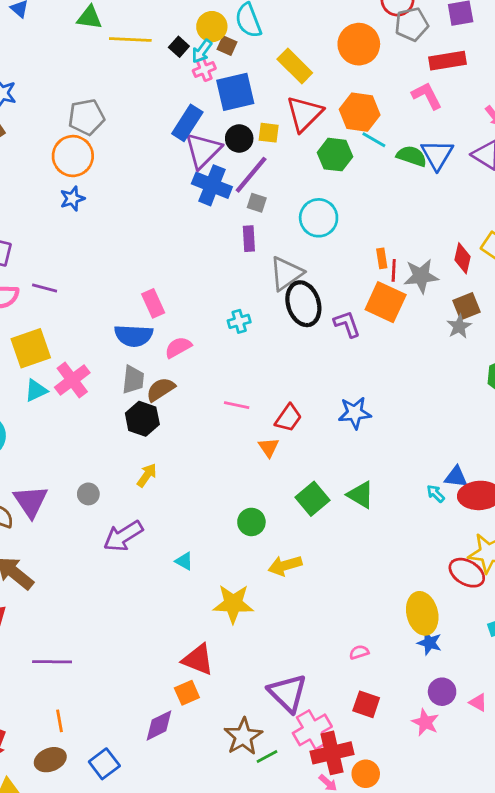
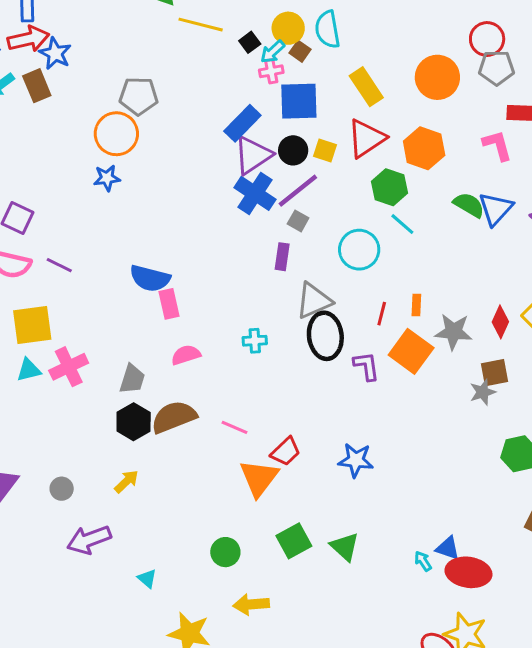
cyan line: (374, 140) -> (402, 224), moved
red line: (394, 270) -> (382, 314), moved
blue semicircle: (134, 336) -> (150, 278), moved
brown semicircle: (161, 389) -> (174, 417), moved, size x1.4
orange triangle: (269, 447) -> (259, 478), size x1.8

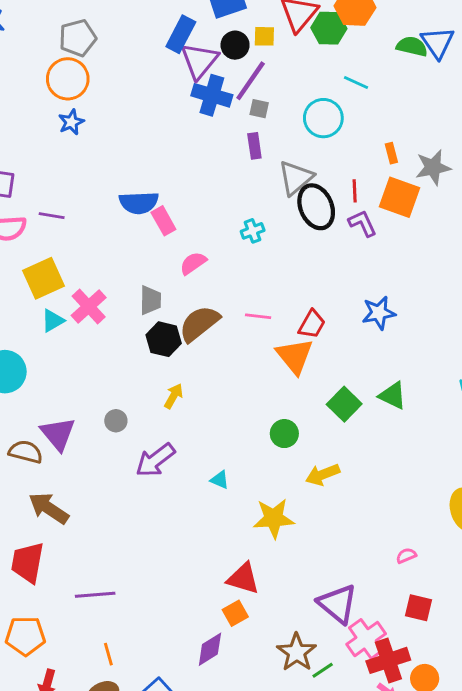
green hexagon: (389, 187) -> (329, 28), moved
red line: (382, 314) -> (355, 191), moved

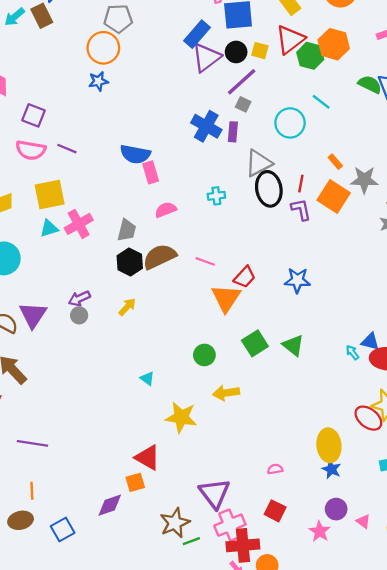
blue cross: (212, 95) -> (206, 126), moved
orange rectangle: (391, 153) -> (335, 162), turned -40
purple arrow: (155, 460) -> (79, 298), moved, size x0.7

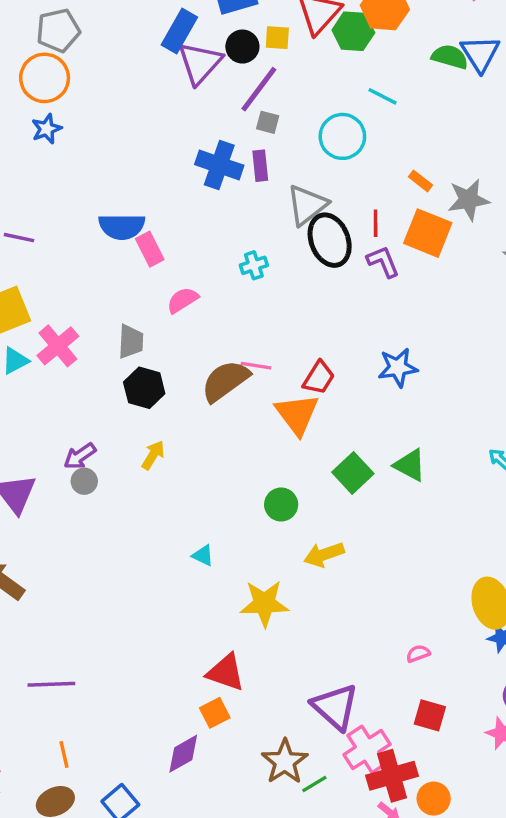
brown semicircle: (160, 257) -> (225, 381), moved

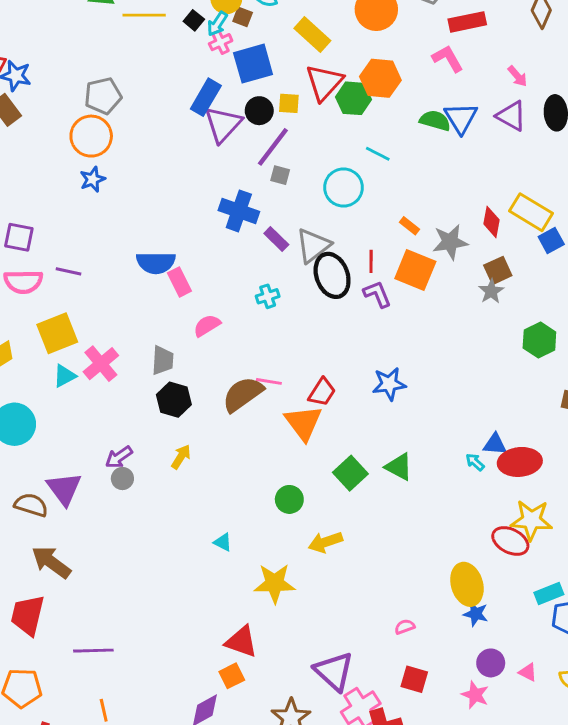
purple rectangle: (260, 166) -> (276, 239), moved, turned -40

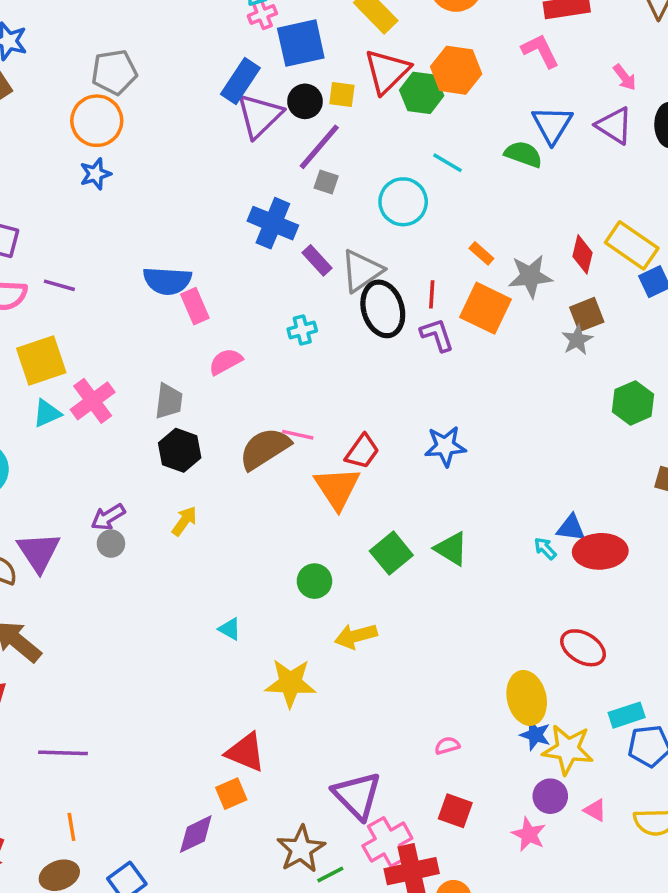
green semicircle: (435, 121) -> (523, 154), moved
yellow star: (531, 520) -> (568, 749), moved

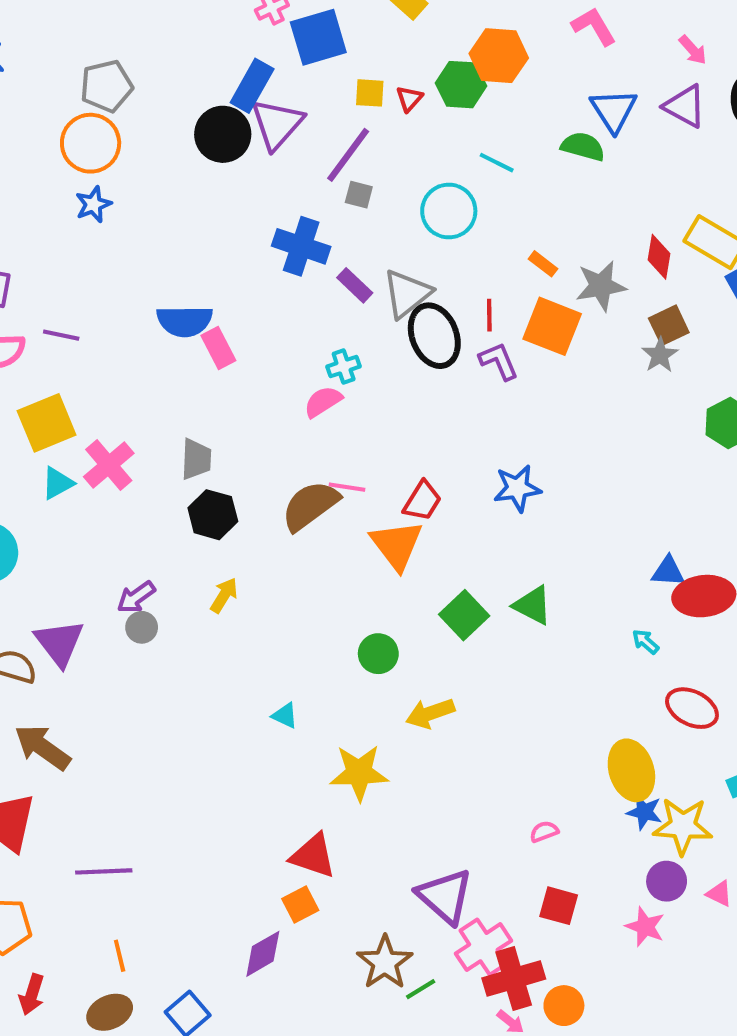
red triangle: (387, 71) -> (409, 99), moved, size x0.5
black circle: (305, 101) -> (223, 134), moved, size x1.4
pink semicircle: (226, 362) -> (323, 402), moved
cyan arrow: (545, 548) -> (645, 642), moved

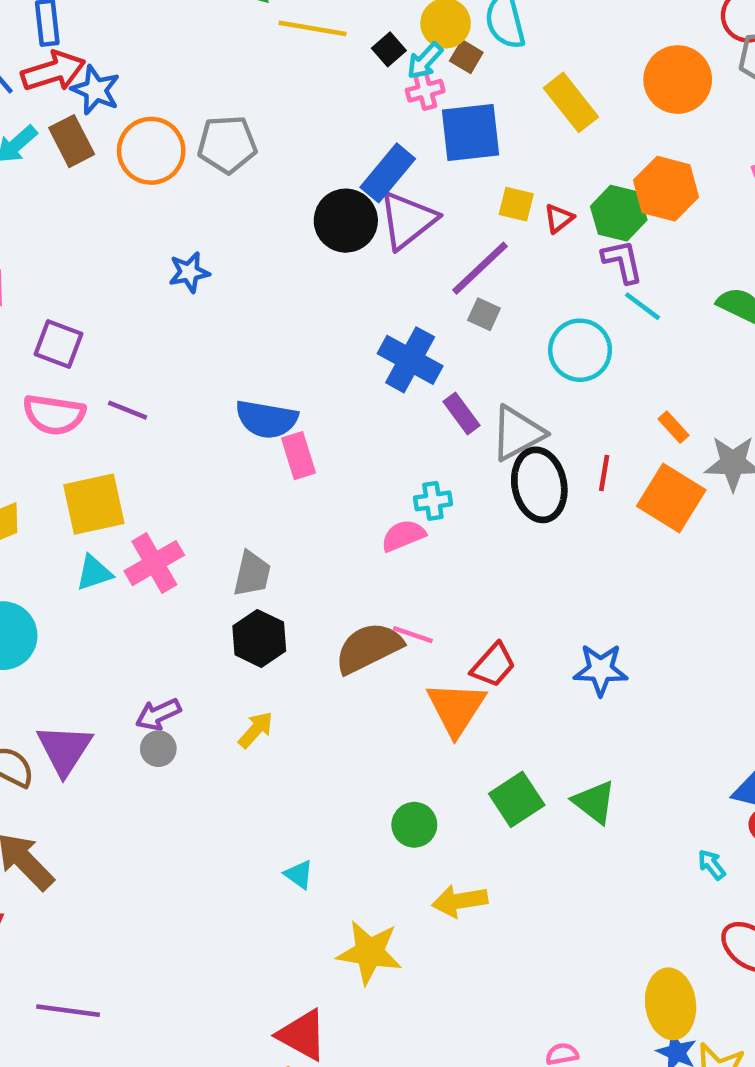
orange circle: (91, 143) -> (151, 151), moved
purple L-shape: (499, 361) -> (622, 261), moved

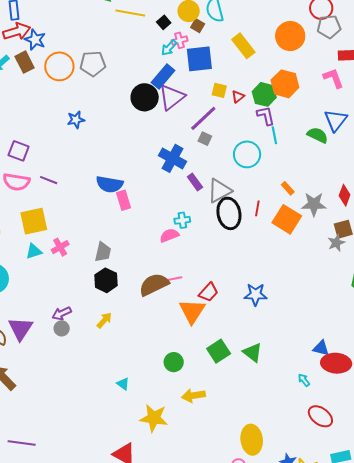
cyan arrow: (425, 61) -> (169, 48), moved
cyan line: (642, 306) -> (274, 135), turned 42
pink cross: (154, 563) -> (60, 247), size x0.7
pink line: (413, 635) -> (173, 279), turned -30
yellow ellipse: (671, 1004) -> (252, 440), moved

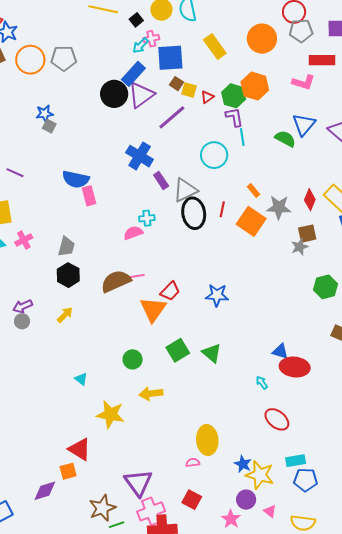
brown square: (198, 26) -> (177, 84), moved
pink L-shape: (333, 78) -> (303, 82), turned 125
gray square: (205, 139) -> (49, 126), moved

